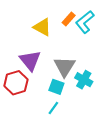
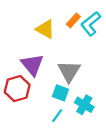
cyan cross: (84, 80) -> (84, 105), moved

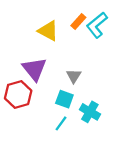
gray triangle: (69, 71) -> (74, 76), size x0.6

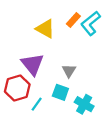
cyan line: (61, 123) -> (37, 104), moved

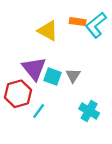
orange rectangle: (73, 20) -> (78, 22), turned 56
cyan square: (60, 92) -> (52, 77), moved

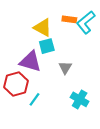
purple triangle: (34, 69) -> (30, 61), turned -35
cyan square: (52, 77) -> (47, 46), moved, turned -35

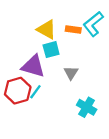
orange rectangle: (69, 19) -> (73, 30), moved
cyan line: (34, 99) -> (35, 92), moved

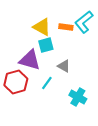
gray triangle: (71, 73) -> (64, 66), turned -32
cyan line: (35, 92) -> (47, 83), moved

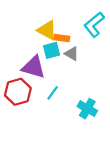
orange rectangle: (66, 27) -> (62, 38), moved
gray triangle: (64, 66) -> (72, 54), moved

